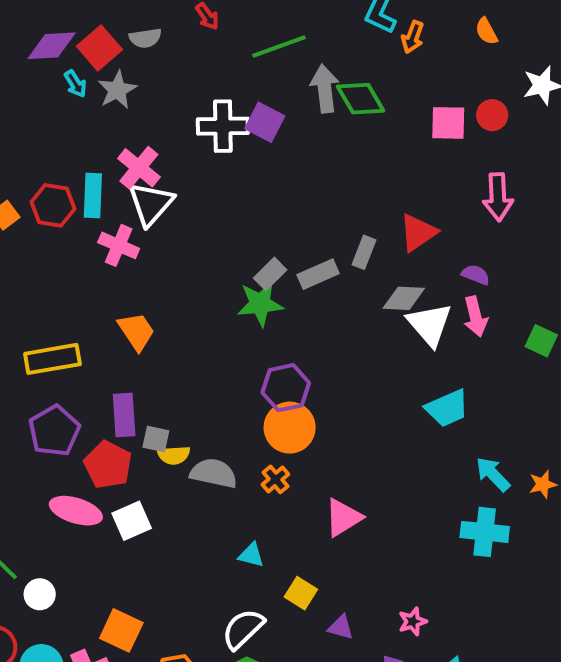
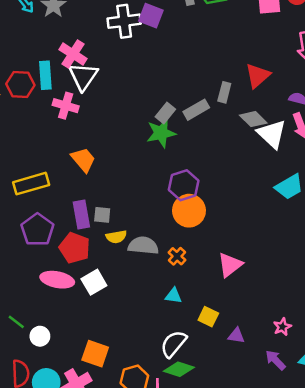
gray diamond: (404, 298) -> (253, 119), turned 48
gray square: (156, 439) -> (102, 215), moved
orange cross: (275, 479) -> (177, 256), moved

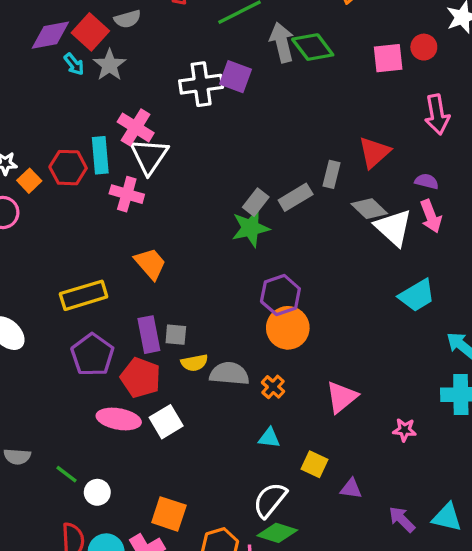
pink star: (282, 327) -> (405, 430), moved, turned 30

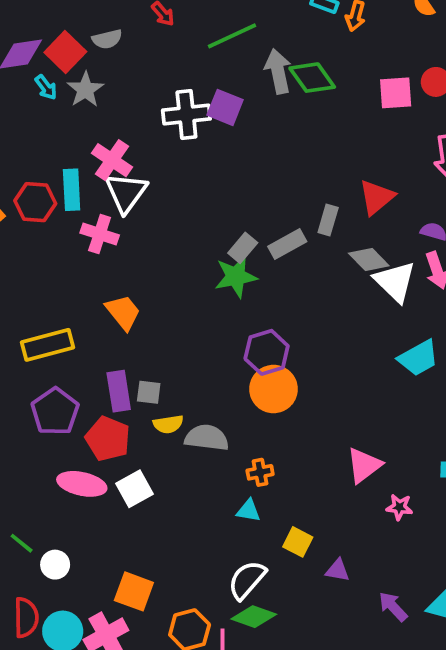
orange cross: (273, 387) -> (260, 472), moved, turned 35
pink triangle: (342, 397) -> (364, 465), moved

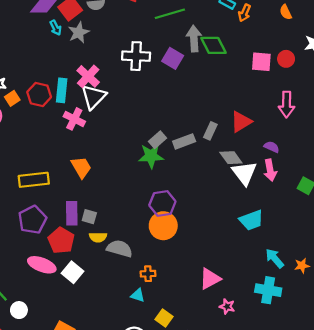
purple square: (225, 107) -> (173, 58), moved
white square: (135, 489) -> (72, 272), turned -30

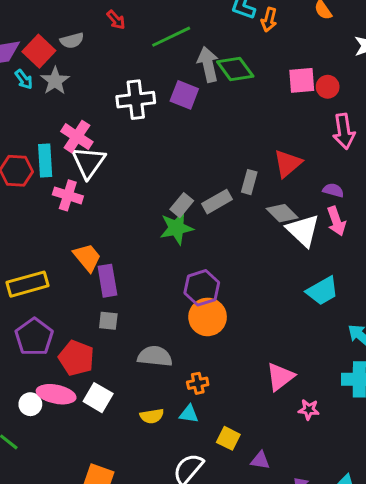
red circle: (286, 59) -> (328, 87), moved
purple rectangle: (72, 213) -> (107, 281), moved
yellow semicircle: (98, 237) -> (152, 416), moved
white circle: (19, 310) -> (30, 404), moved

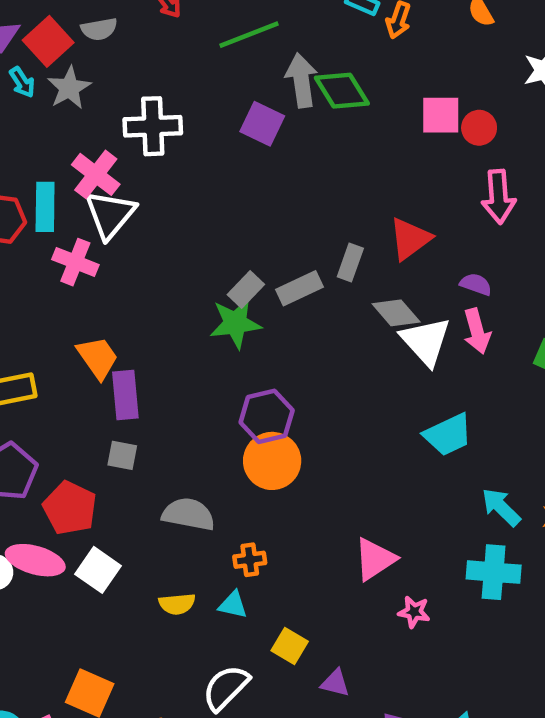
white cross: (136, 100) -> (153, 126), moved

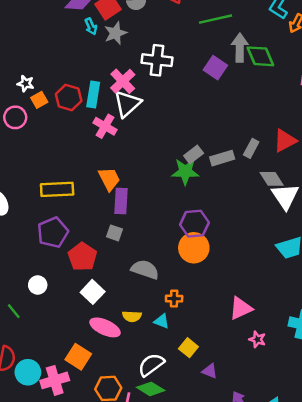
pink ellipse: (35, 560) -> (105, 327), moved

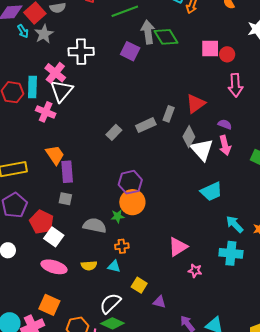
gray rectangle: (194, 154) -> (114, 132), moved
green star: (185, 172) -> (118, 216), moved, size x0.6
gray diamond: (272, 179) -> (189, 137), turned 70
white square: (93, 292) -> (54, 237), moved
pink ellipse: (105, 327) -> (54, 267), moved

